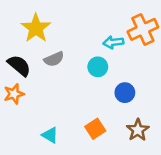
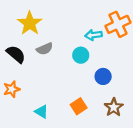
orange star: (14, 94) -> (12, 89), moved

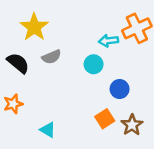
orange square: (79, 106) -> (105, 119), moved

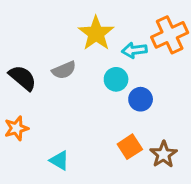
yellow star: (34, 27) -> (96, 33), moved
blue circle: (120, 89) -> (141, 99), moved

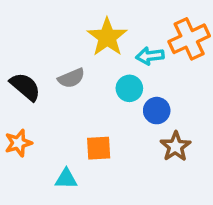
orange square: (130, 147) -> (99, 148), moved, turned 30
brown star: (163, 154) -> (175, 146), moved
cyan triangle: (59, 160) -> (66, 179), turned -30

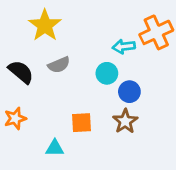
yellow star: (107, 37) -> (45, 25), moved
brown star: (175, 146) -> (125, 121), moved

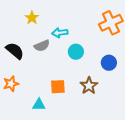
yellow star: (45, 25) -> (32, 18), size x0.6
cyan arrow: (124, 47) -> (60, 33), moved
blue circle: (129, 92) -> (109, 63), moved

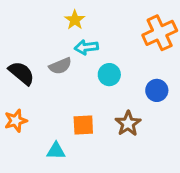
yellow star: (32, 18) -> (75, 20), moved

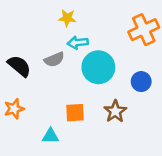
yellow star: (75, 20) -> (67, 18), turned -30
cyan circle: (109, 75) -> (98, 67), size x1.6

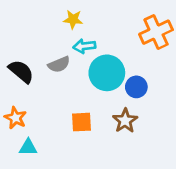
blue circle: (141, 82) -> (136, 87), moved
orange star: (14, 109) -> (15, 118), turned -30
cyan triangle: (50, 136) -> (28, 147), moved

